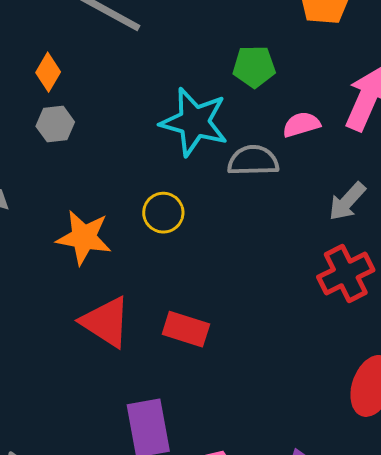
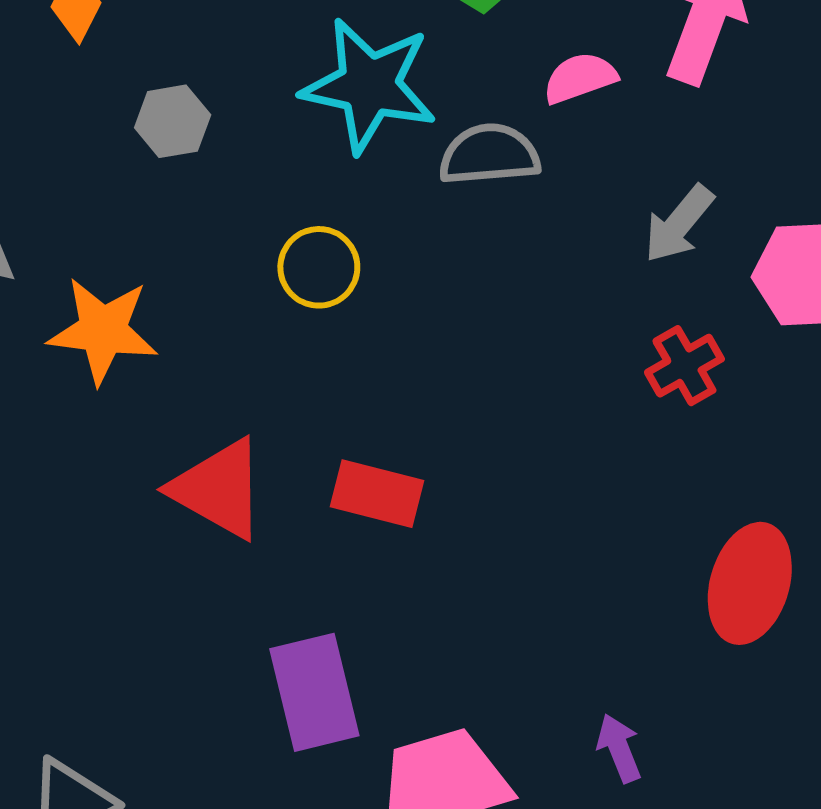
gray hexagon: (55, 124) -> (173, 121), moved
orange star: (84, 237) -> (103, 330), moved
red cross: (346, 274) -> (684, 366), size x0.7

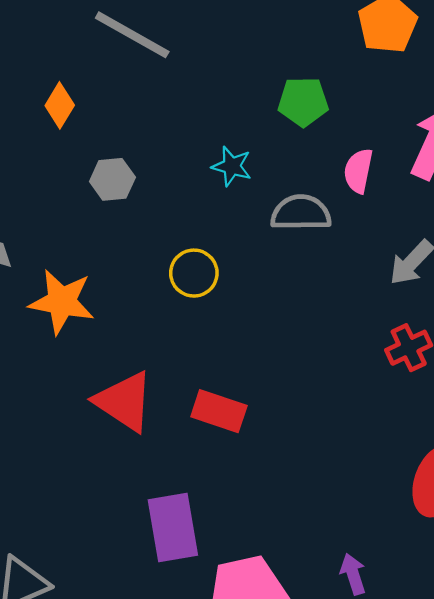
pink semicircle: (580, 78) -> (358, 171), turned -63
cyan star: (369, 85) -> (232, 166), size x0.5

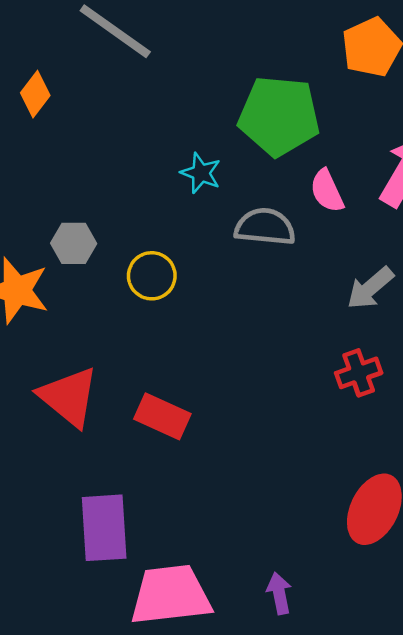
green pentagon: (303, 102) -> (279, 116), size x1.6
pink semicircle: (358, 171) -> (327, 191), turned -42
gray hexagon: (112, 179) -> (74, 243), moved

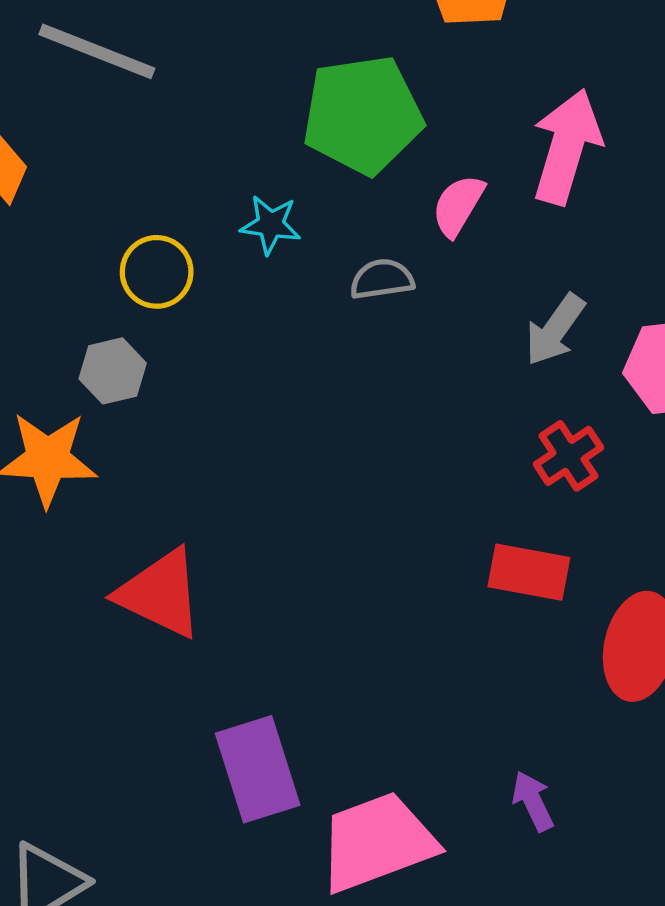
pink semicircle: (327, 191) -> (458, 205), turned 69
gray semicircle: (265, 227) -> (382, 279), size x0.7
yellow circle: (152, 276) -> (157, 272), moved
red rectangle: (162, 416) -> (529, 572), moved

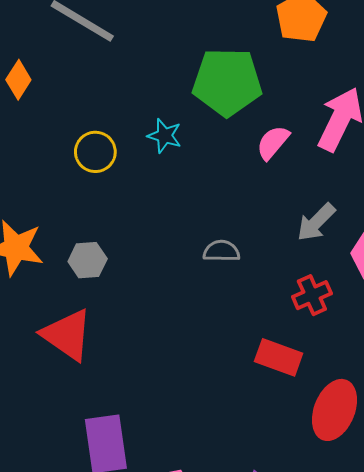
gray semicircle: (382, 279) -> (221, 251), moved
gray hexagon: (113, 371) -> (88, 260), moved

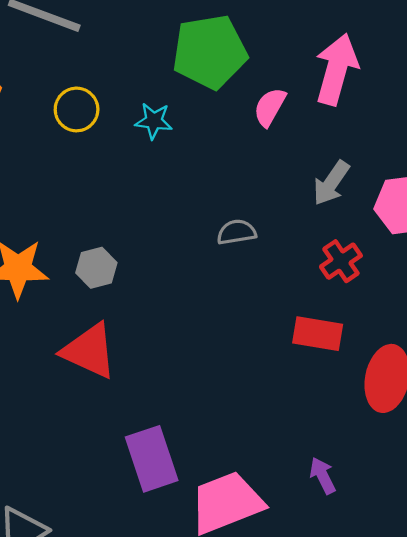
yellow circle: (95, 152) -> (77, 109), moved

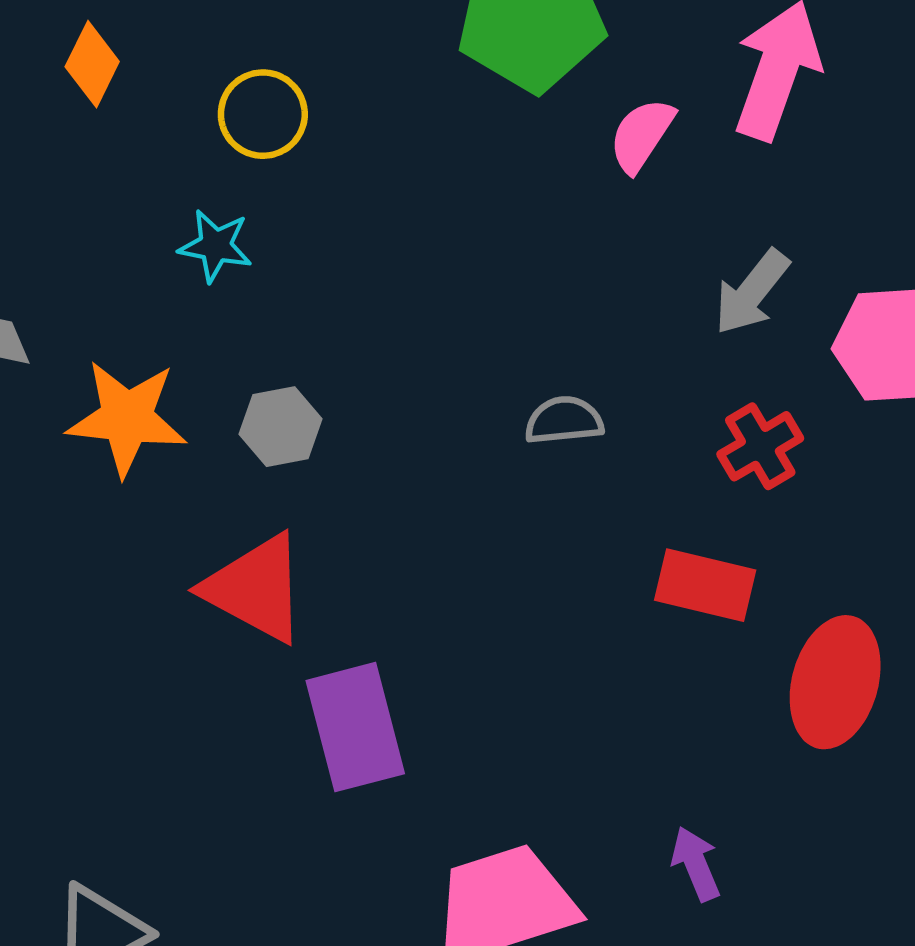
cyan star: (154, 121) -> (215, 246), moved
gray semicircle: (236, 232) -> (564, 420), moved
purple rectangle: (152, 459) -> (355, 727), moved

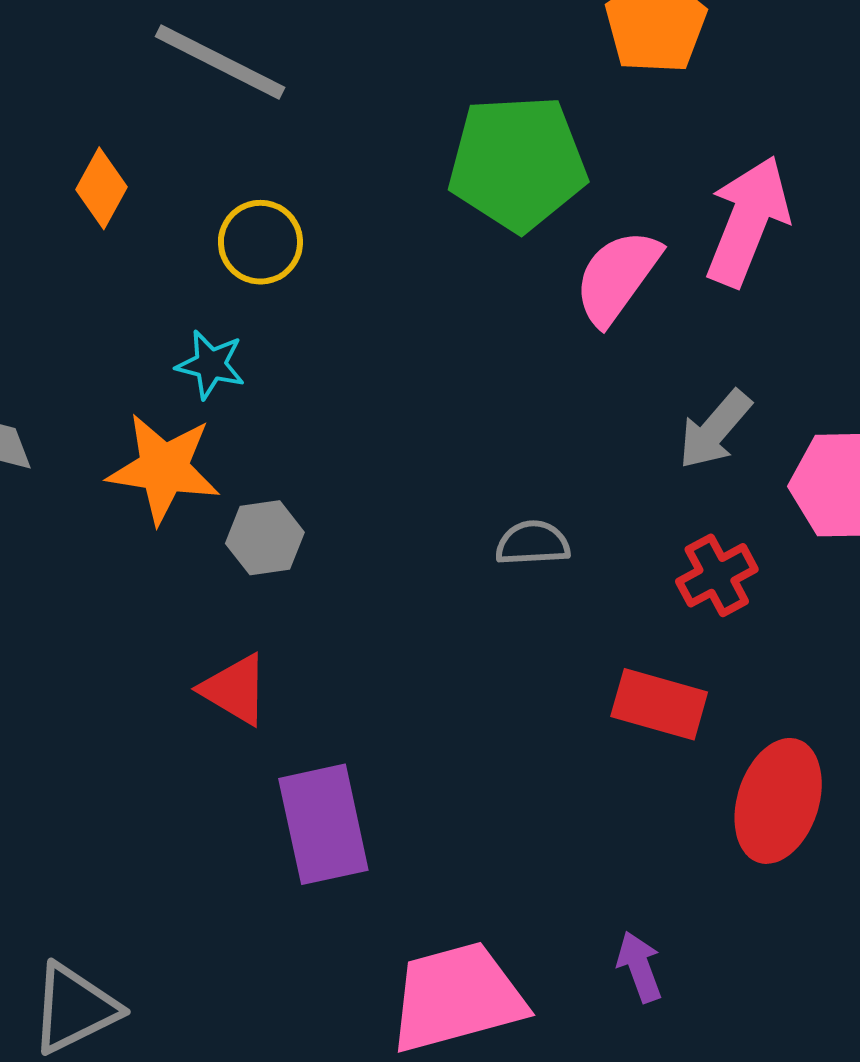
pink semicircle: (642, 135) -> (617, 277), size x1.4
orange star: (127, 418) -> (164, 468), moved
red triangle: (256, 588) -> (235, 689), size x0.7

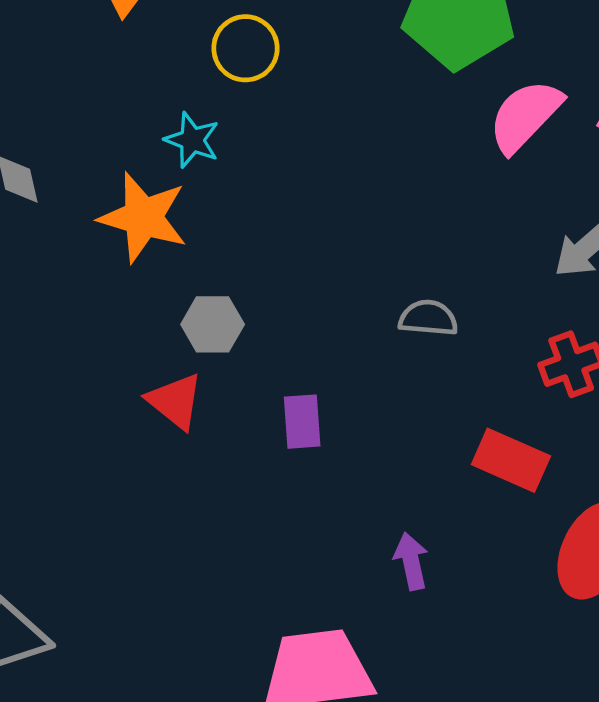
gray hexagon: (265, 538) -> (213, 324), moved
purple rectangle: (323, 824) -> (302, 422), moved, size x0.6
purple arrow: (639, 967) -> (411, 561), moved

